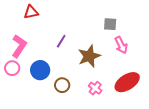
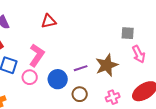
purple line: (61, 41) -> (81, 68), moved, turned 40
pink cross: (95, 88) -> (113, 97), turned 32

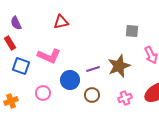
gray square: (128, 33) -> (132, 31), moved
pink L-shape: (37, 55) -> (49, 56), turned 80
pink circle: (30, 77) -> (43, 93), moved

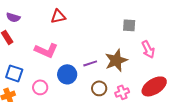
purple semicircle: (16, 23) -> (13, 17), turned -48
blue square: (21, 66) -> (14, 73), moved
brown circle: (92, 95) -> (99, 88), moved

